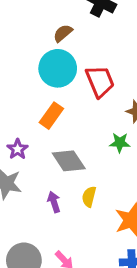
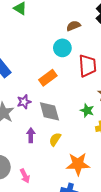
cyan circle: (58, 68) -> (62, 48), size x0.7
purple star: (18, 149) -> (24, 102), moved

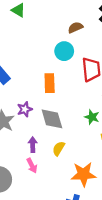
orange rectangle: (48, 78) -> (50, 83), turned -54
pink arrow: (25, 176) -> (32, 165), moved

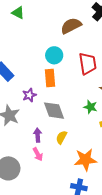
brown semicircle: (75, 27) -> (71, 26), size x1.5
cyan circle: (64, 51) -> (54, 55), moved
purple star: (25, 109) -> (29, 95), moved

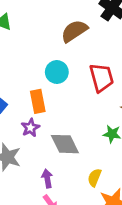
orange rectangle: (50, 78) -> (38, 101), moved
yellow semicircle: (61, 137) -> (94, 178), moved

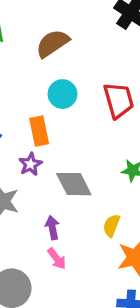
brown semicircle: (74, 31) -> (53, 43), moved

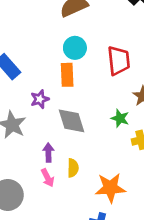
orange rectangle: (39, 131) -> (67, 75), moved
yellow semicircle: (111, 226) -> (73, 168), moved, turned 150

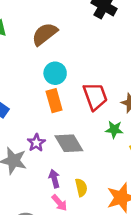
red trapezoid: (119, 61) -> (95, 96), moved
purple star: (40, 99) -> (36, 143), moved

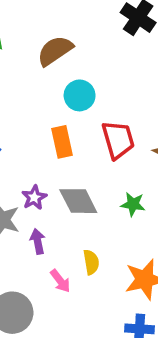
cyan circle: (55, 73) -> (80, 95), moved
green star: (114, 129) -> (133, 204), moved
purple arrow: (54, 179) -> (38, 241), moved

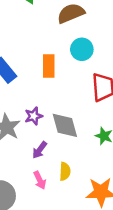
orange rectangle: (62, 142) -> (49, 66), moved
purple arrow: (38, 241) -> (40, 150), moved, turned -144

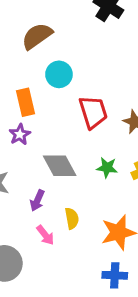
purple star: (34, 116) -> (20, 135), moved

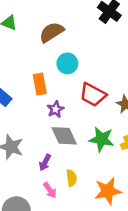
red trapezoid: (93, 112) -> (93, 95), turned 132
purple star: (20, 135) -> (56, 109), moved
green star: (107, 168) -> (102, 139), size x1.5

